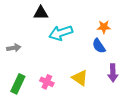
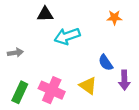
orange star: (104, 27) -> (114, 17), moved
blue semicircle: (99, 46) -> (106, 63), moved
pink cross: (47, 82) -> (52, 90), size x1.6

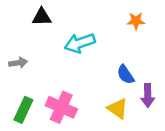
black triangle: (45, 14) -> (42, 17), moved
yellow triangle: (88, 86) -> (118, 109), moved

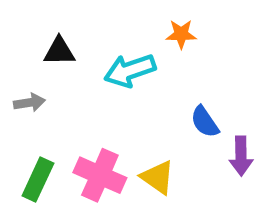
black triangle: (42, 17) -> (59, 51), moved
orange star: (136, 21) -> (181, 34), moved
yellow triangle: (118, 109) -> (158, 177), moved

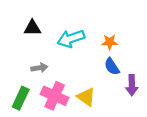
orange star: (181, 34) -> (110, 42), moved
gray arrow: (29, 103) -> (39, 68), moved

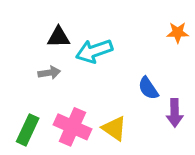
black triangle: (32, 28) -> (59, 37), moved
orange star: (110, 42) -> (178, 32), moved
gray arrow: (39, 68) -> (49, 73), moved

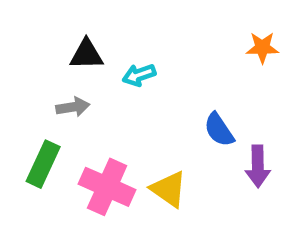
cyan arrow: (94, 51) -> (139, 75), size x0.6
green rectangle: (28, 130) -> (43, 164), moved

